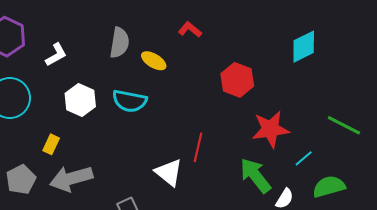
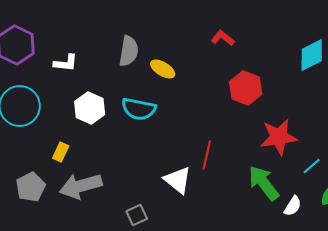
red L-shape: (190, 30) -> (223, 38), moved
white L-shape: (56, 55) -> (66, 63), turned 35

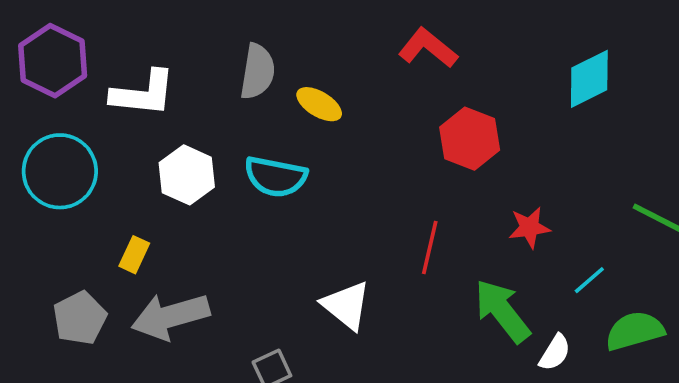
red L-shape: (223, 38) -> (428, 48), size x1.4
white L-shape: (66, 63) -> (143, 93), size x1.5
red star: (279, 137) -> (529, 227), size x0.6
red line: (207, 155) -> (430, 247), moved

